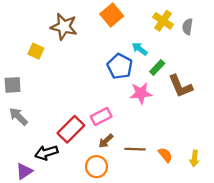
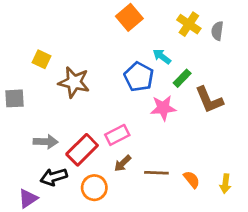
brown star: (64, 27) -> (74, 82), moved
gray arrow: (18, 116) -> (46, 142), moved, turned 138
orange circle: (97, 167) -> (94, 188), moved

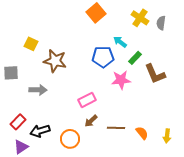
blue pentagon: (139, 77) -> (103, 57), turned -30
gray arrow: (46, 142) -> (38, 90), moved
red rectangle: (82, 150) -> (18, 122), moved, size x0.7

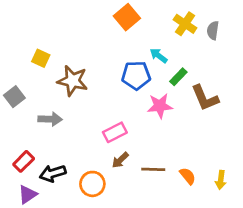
gray square: (11, 73) -> (14, 97), turned -35

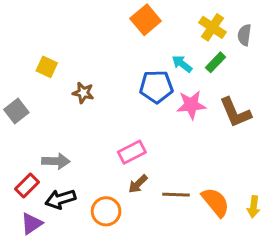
green rectangle: (178, 77) -> (216, 62), moved
brown star: (73, 81) -> (83, 93), size x0.6
pink star: (160, 106) -> (191, 105), moved
gray arrow: (50, 119) -> (56, 161), moved
orange semicircle: (188, 176) -> (216, 202), size x1.5

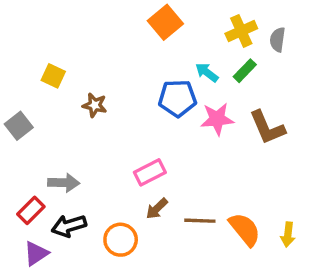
yellow cross: (212, 27) -> (241, 31), turned 32

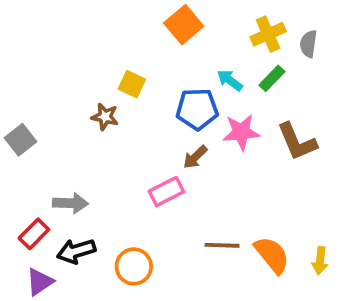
yellow square: (53, 76) -> (132, 84), moved
brown arrow: (157, 209) -> (195, 157), moved

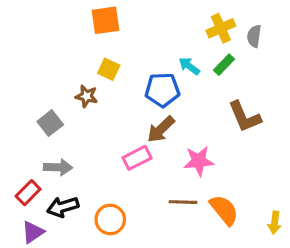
orange square: (184, 25) -> (105, 20), moved, turned 32
pink star: (241, 132) -> (199, 161), moved
gray square: (21, 140) -> (50, 123), moved
brown arrow: (195, 157) -> (161, 129), size x1.4
yellow arrow: (320, 261) -> (275, 223), moved

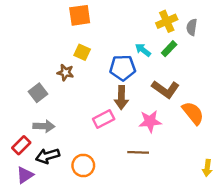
brown L-shape: (245, 117) -> (166, 89), moved, turned -32
brown arrow: (161, 129) -> (121, 98), turned -45
orange semicircle: (224, 210) -> (193, 113), moved

